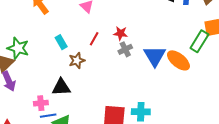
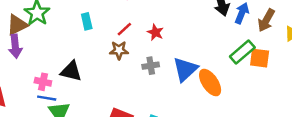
green rectangle: (199, 41) -> (242, 52), moved
gray cross: (125, 49) -> (151, 66), moved
brown star: (77, 61) -> (119, 50), moved

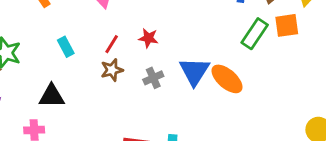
orange square: (260, 58) -> (287, 25), moved
black triangle: (71, 71) -> (52, 96), moved

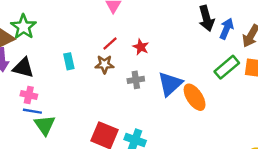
cyan rectangle: (66, 47) -> (69, 61), moved
black triangle: (52, 96) -> (23, 68), moved

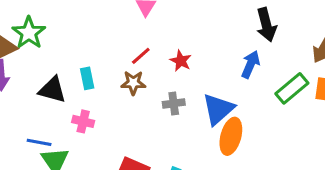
blue arrow: (227, 29) -> (250, 64), moved
black triangle: (23, 68) -> (52, 90), moved
pink cross: (29, 95) -> (83, 121), moved
orange ellipse: (195, 97) -> (231, 136), moved, turned 48

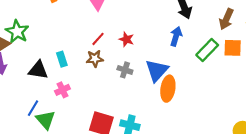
gray cross: (174, 103) -> (125, 70), turned 32
pink cross: (83, 121) -> (62, 90), turned -32
blue line: (39, 142) -> (33, 108), turned -63

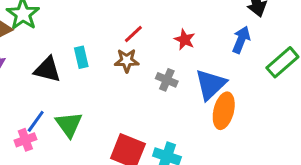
red star: (126, 39) -> (185, 40), moved
pink cross: (62, 90) -> (25, 140), moved
green triangle: (46, 120) -> (69, 124), moved

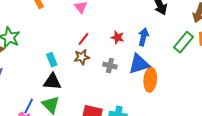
blue arrow: (241, 40) -> (143, 37), moved
black triangle: (47, 69) -> (52, 82), moved
blue triangle: (211, 84) -> (139, 64), turned 35

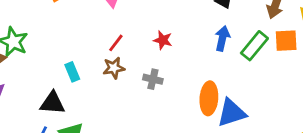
blue arrow: (143, 37) -> (222, 38), moved
blue triangle: (139, 64) -> (231, 113), moved
black triangle: (52, 82) -> (52, 103), moved

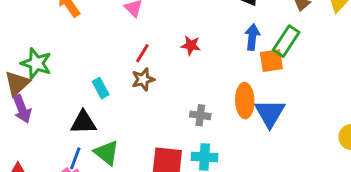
orange square: (286, 41) -> (271, 61), moved
gray cross: (153, 79) -> (200, 115), moved
blue triangle: (231, 113) -> (270, 113), turned -36

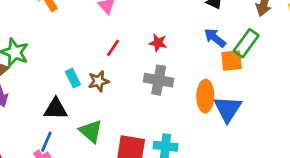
blue arrow: (252, 37) -> (215, 38), turned -60
brown star: (143, 79) -> (99, 81), moved
gray cross: (200, 115) -> (159, 80), moved, size x1.5
green triangle: (106, 153) -> (91, 131), moved

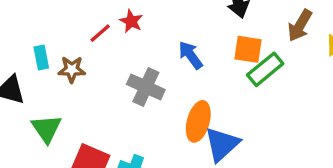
blue arrow: (215, 38) -> (191, 55), moved
red star: (158, 43) -> (131, 21), moved
orange square: (232, 60) -> (248, 49), moved

